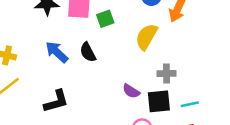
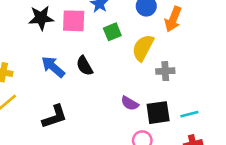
green square: (105, 19) -> (112, 32), moved
gray cross: (167, 74) -> (165, 71), moved

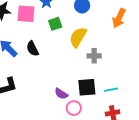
orange arrow: (173, 19) -> (119, 18), moved
purple semicircle: (130, 103) -> (61, 94), moved

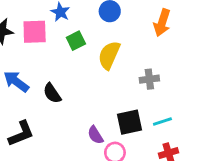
black semicircle: (33, 49) -> (52, 93), moved
gray cross: (94, 56) -> (149, 79), moved
purple semicircle: (61, 94) -> (95, 135), turned 32

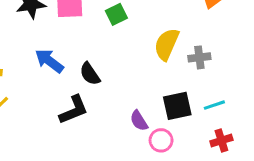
yellow semicircle: (109, 55) -> (167, 44), moved
black L-shape: (21, 134) -> (74, 110), moved

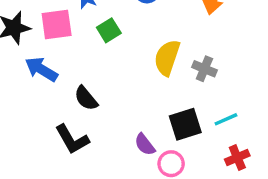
gray cross: (199, 57) -> (204, 69), turned 35
blue arrow: (49, 61) -> (41, 69), moved
black L-shape: (74, 110) -> (72, 139), turned 88

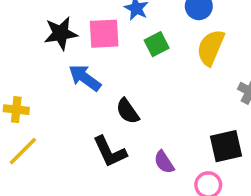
yellow semicircle: (167, 58) -> (211, 48), moved
purple semicircle: (145, 144) -> (164, 162), moved

